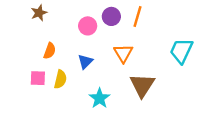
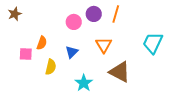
brown star: (39, 13) -> (15, 14), moved
pink square: (38, 78) -> (26, 54), moved
brown triangle: (142, 85) -> (120, 72), turned -35

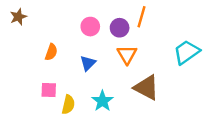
purple circle: (94, 14) -> (120, 28), moved
cyan trapezoid: (153, 43) -> (187, 52), turned 30
pink square: (26, 54) -> (49, 90), moved
yellow semicircle: (51, 67) -> (68, 105), moved

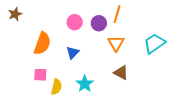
orange semicircle: (51, 52) -> (42, 43), size x1.6
orange triangle: (127, 55) -> (116, 43), moved
brown triangle: (146, 88) -> (121, 73), size x0.7

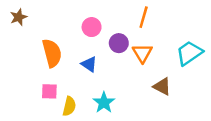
purple circle: (99, 23) -> (119, 43), moved
orange semicircle: (42, 43) -> (52, 53), turned -35
blue triangle: (73, 52) -> (89, 64), turned -40
brown triangle: (121, 73) -> (162, 86), moved

